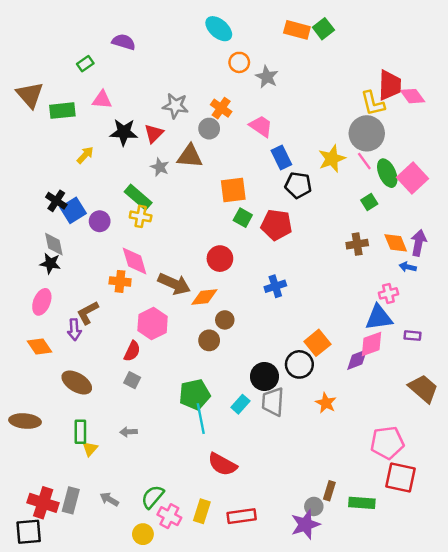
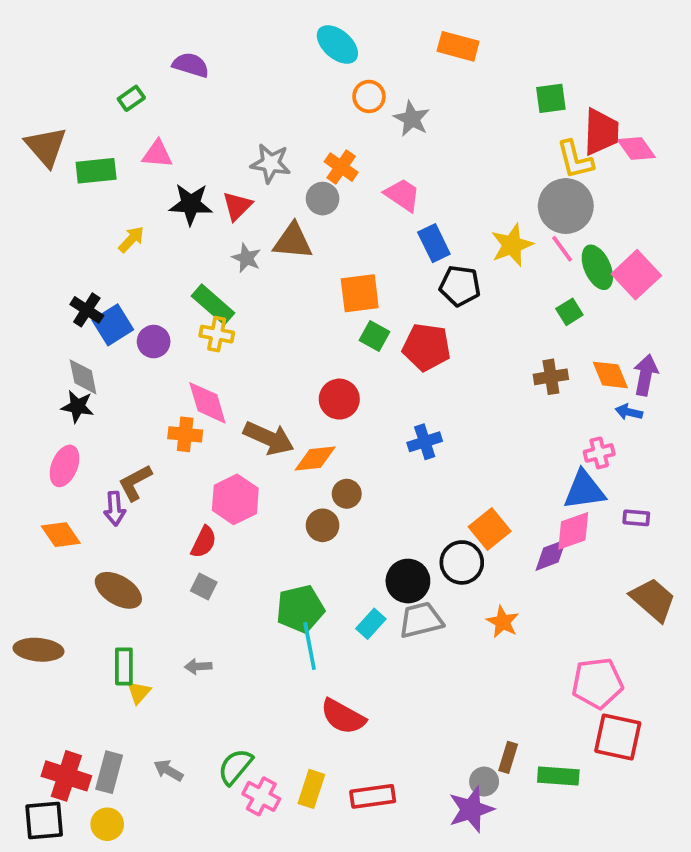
green square: (323, 29) -> (551, 98), moved, turned 30
gray trapezoid: (273, 402) -> (421, 620), turned 72
yellow circle: (143, 534) -> (107, 824), moved

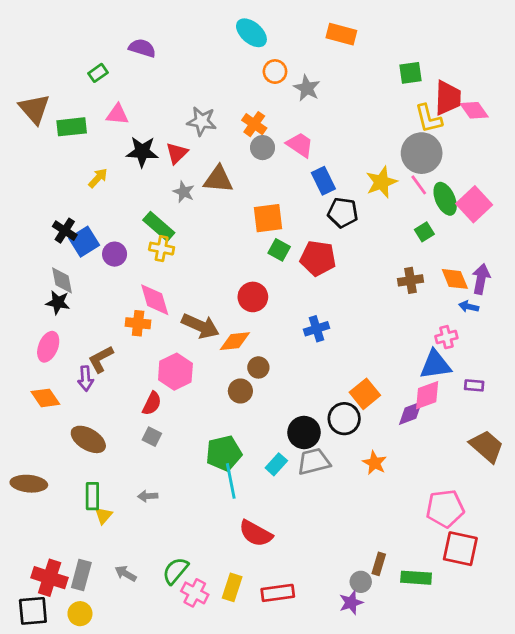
gray circle: (323, 199) -> (263, 148), moved
purple star: (471, 809) -> (351, 603), size x0.7

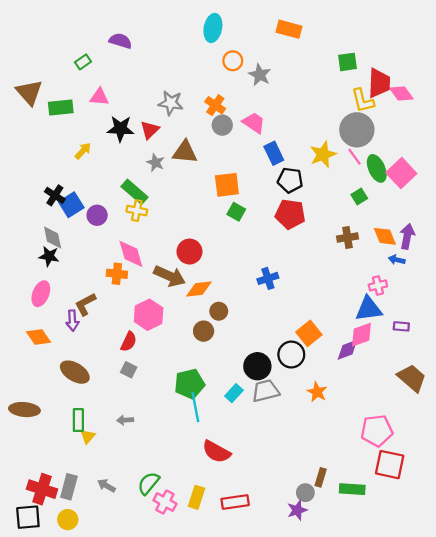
cyan ellipse: (251, 33) -> (213, 28), turned 60
red pentagon: (318, 258) -> (290, 214), moved
red circle: (253, 297) -> (189, 252), moved

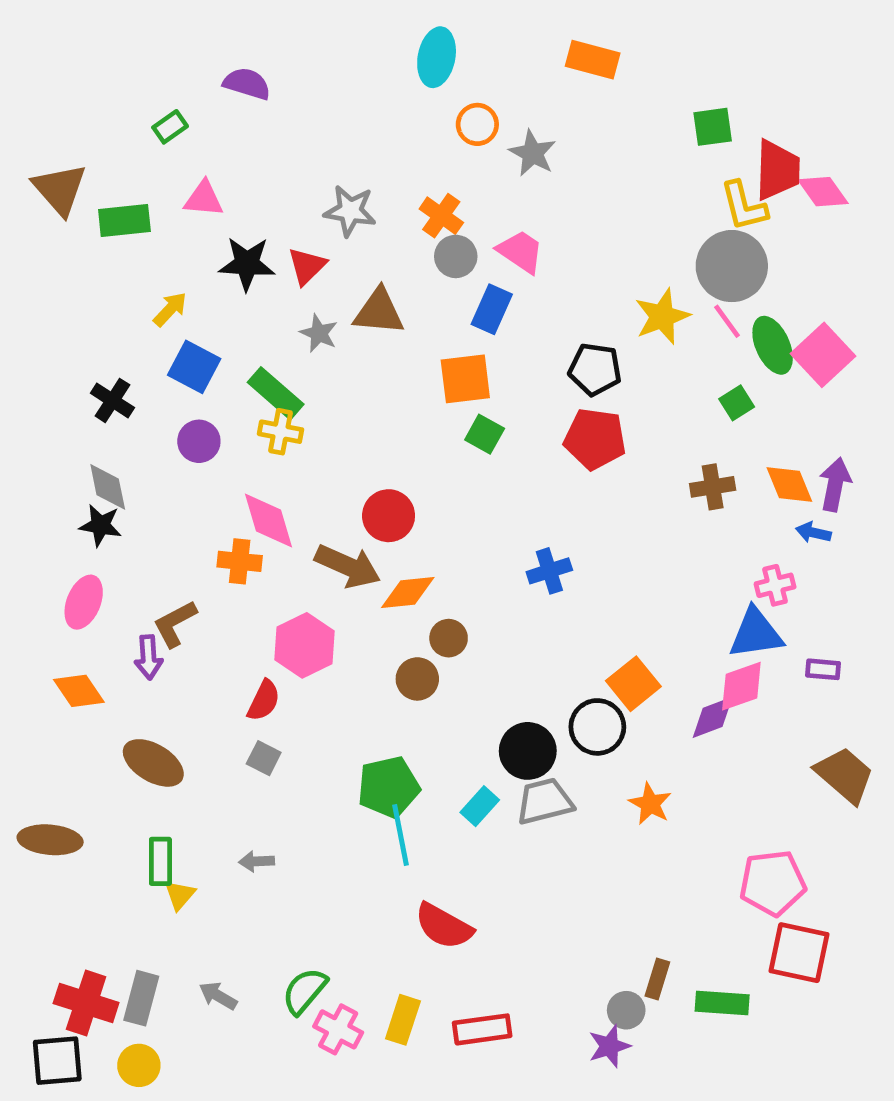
blue rectangle: (274, 153) -> (492, 309), moved, turned 50
blue square: (71, 205) -> (194, 367), moved, turned -30

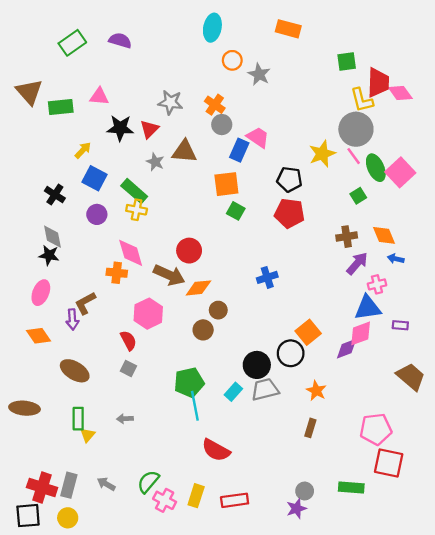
green rectangle: (170, 127) -> (72, 43), moved, size x1.6
pink trapezoid: (521, 252) -> (258, 137), moved
purple arrow: (835, 484) -> (357, 263), moved, turned 30
red semicircle: (264, 701) -> (128, 340), turned -54
brown rectangle: (657, 979) -> (310, 428), moved

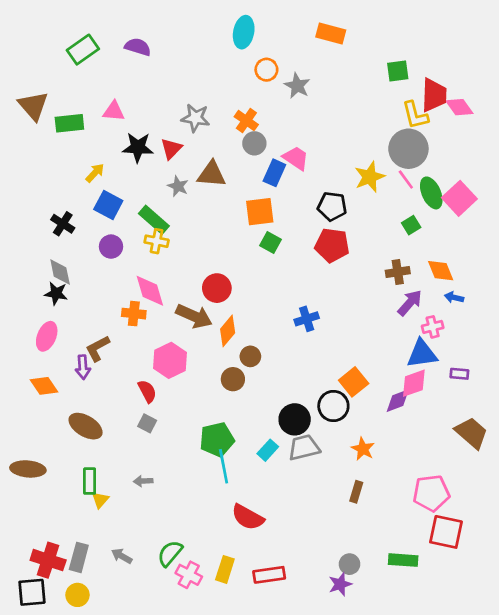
orange diamond: (198, 288) -> (228, 331), turned -44

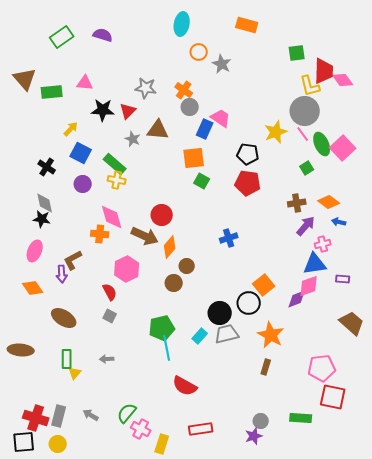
orange diamond: (441, 271) -> (329, 202), turned -30
orange star: (363, 449) -> (271, 335), size x1.5
yellow rectangle: (225, 569) -> (162, 444), moved

